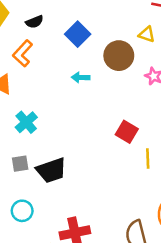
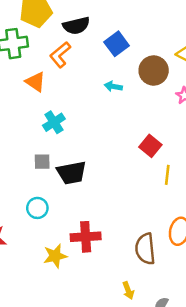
black semicircle: (35, 22) -> (76, 26), size x1.5

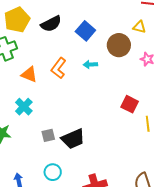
orange L-shape: (60, 55) -> (59, 68), moved
cyan cross: (54, 122) -> (24, 107), moved

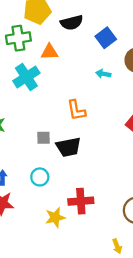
orange L-shape: (59, 68) -> (76, 110), moved, turned -60
orange triangle: (29, 75) -> (49, 52), moved, turned -36
cyan cross: (24, 107) -> (26, 77), moved, size x1.4

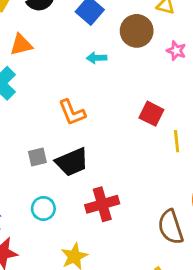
red cross: (81, 201) -> (102, 204), moved

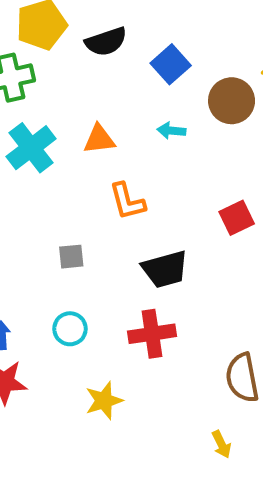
orange triangle: (21, 45) -> (99, 139), moved
red square: (151, 114) -> (237, 218), turned 30
black trapezoid: (72, 162) -> (165, 269), moved

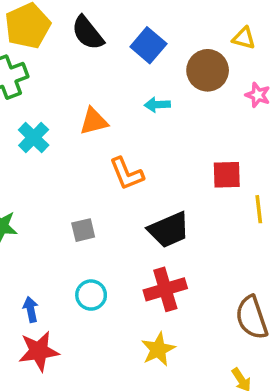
black semicircle: (106, 42) -> (88, 33), turned 78
cyan cross: (31, 148) -> (34, 137), size x0.7
red square: (237, 218) -> (227, 175), turned 32
yellow star: (104, 401) -> (158, 349), moved

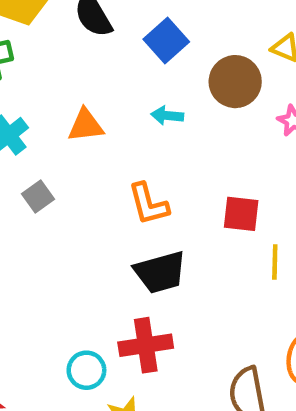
orange L-shape: (127, 174) -> (148, 204), moved
gray square: (83, 230) -> (38, 196), moved, turned -30
cyan circle: (91, 295) -> (86, 370), moved

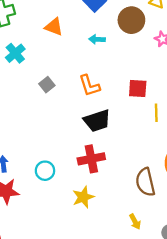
orange triangle: (86, 125) -> (54, 27), moved, turned 30
gray square: (38, 196) -> (47, 85), moved
cyan circle: (86, 370) -> (45, 171), moved

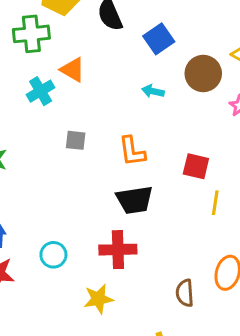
orange triangle: (54, 27) -> (73, 70), moved
gray square: (47, 85) -> (76, 140), turned 35
brown semicircle: (145, 182) -> (185, 293), size x0.7

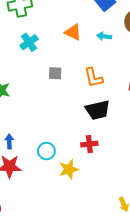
orange triangle: (73, 70) -> (73, 32), moved
red cross: (118, 250) -> (89, 144), size x0.7
yellow star: (98, 299) -> (69, 169), moved

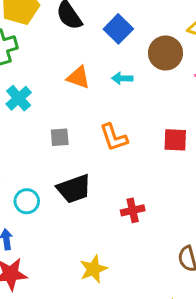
black trapezoid: (98, 110) -> (74, 189), moved
red cross: (89, 144) -> (133, 210), moved
cyan circle: (46, 151) -> (27, 201), moved

